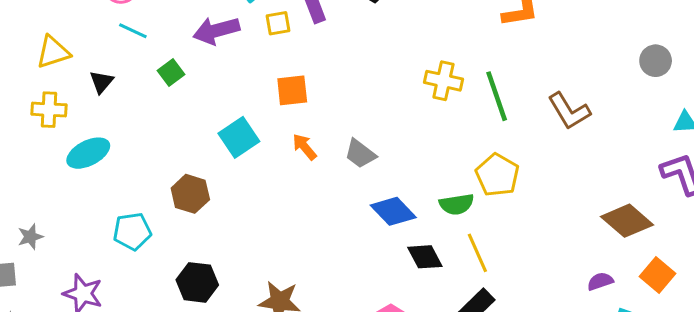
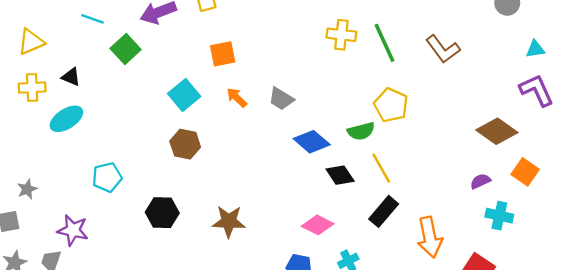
green square: (171, 73) -> (126, 49), size x1.4
black triangle: (101, 82) -> (71, 77), moved, turned -42
brown hexagon: (190, 194) -> (185, 144), moved

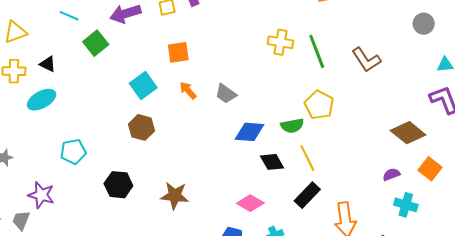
blue diamond: (312, 142) -> (250, 132), turned -40

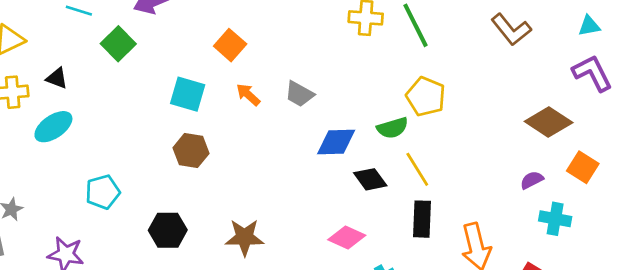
orange square: (178, 52) -> (230, 45), turned -35
brown L-shape: (366, 60) -> (511, 30), moved
cyan square: (143, 85) -> (188, 94), turned -32
black rectangle: (307, 195) -> (422, 219), turned -36

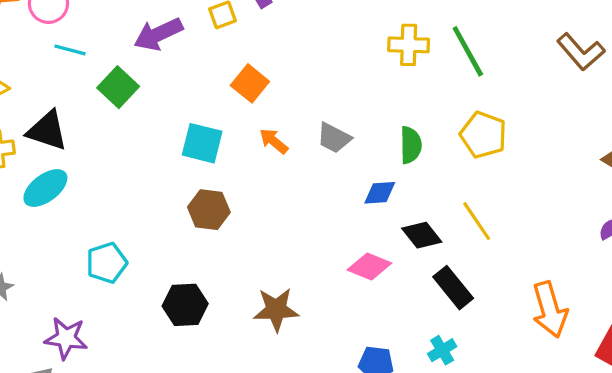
black triangle: (57, 78) -> (47, 131), size x1.6
green semicircle: (393, 128) -> (411, 145), moved, turned -72
blue diamond: (336, 142) -> (380, 193), size x0.7
black rectangle: (422, 219) -> (453, 288), moved, turned -39
pink diamond: (347, 237) -> (369, 267), moved

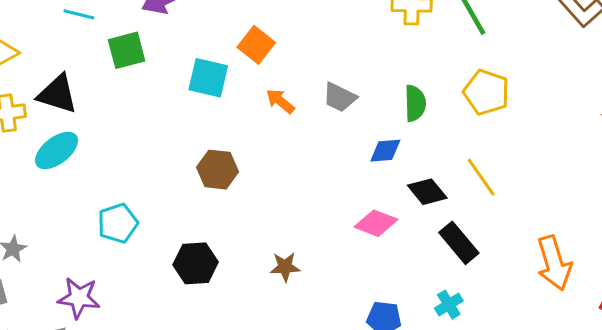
green square: (118, 87) -> (127, 50), turned 33
cyan square: (202, 143) -> (208, 78), moved
brown star: (276, 310) -> (285, 267), size x0.7

